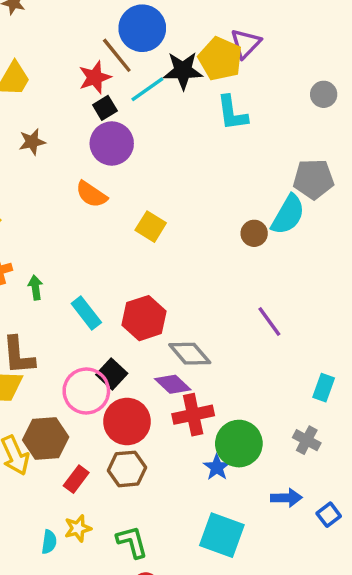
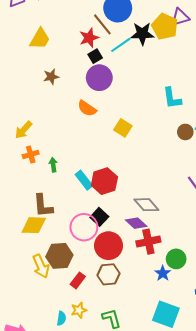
purple triangle: (246, 43) -> (180, 17), turned 30
cyan L-shape: (232, 113) -> (172, 98), moved
red hexagon: (144, 318) -> (104, 181), moved
green circle: (239, 444) -> (176, 259), size x0.7

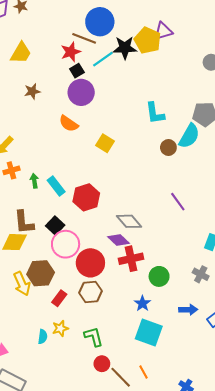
brown line: (102, 24) -> (84, 38), turned -30
cyan rectangle: (84, 180) -> (56, 186), moved
black square: (99, 217) -> (55, 225), moved
blue star: (163, 273) -> (142, 303), moved

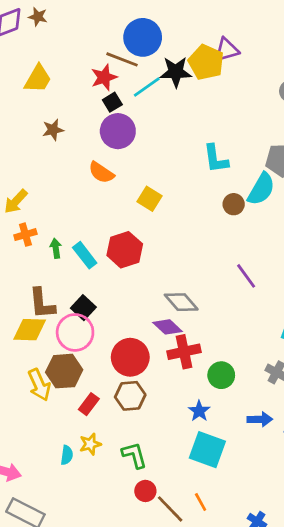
red hexagon: (86, 197) -> (125, 250), moved
pink circle: (66, 244) -> (75, 332), moved

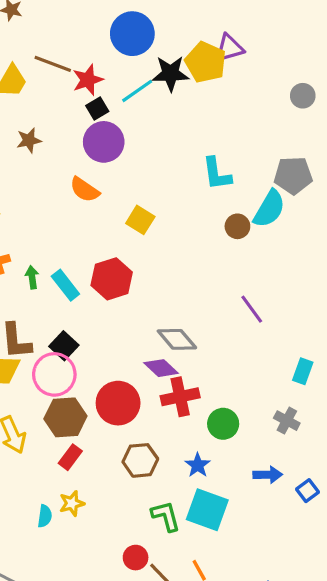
brown line: (122, 59) -> (53, 64), moved
brown hexagon: (64, 371) -> (65, 417), moved
brown hexagon: (130, 396) -> (140, 460), moved
green L-shape: (134, 455) -> (166, 516), moved

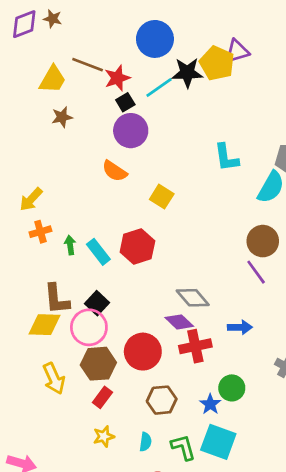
brown star: (29, 140) -> (62, 117), moved
brown circle: (237, 226) -> (263, 241), moved, size x1.5
green circle: (223, 424) -> (232, 388), moved
blue arrow: (268, 475) -> (240, 327), moved
cyan semicircle: (45, 516) -> (146, 442), moved

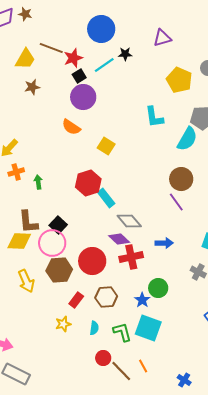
yellow pentagon: (217, 63) -> (179, 80), moved
black star: (187, 73) -> (125, 54), size x0.6
cyan rectangle: (98, 252) -> (106, 198), moved
red rectangle: (102, 397) -> (76, 300), moved

